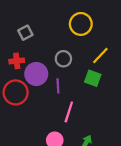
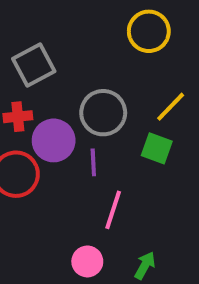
yellow circle: (81, 24) -> (149, 31), moved
gray square: (25, 33) -> (34, 65), size x1.5
gray circle: (63, 59) -> (103, 113), size x1.5

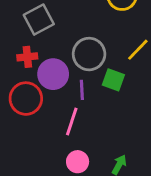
green square: (157, 148) -> (113, 80), moved
pink line: (113, 210) -> (72, 121), moved

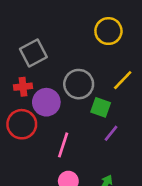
purple line: (82, 90) -> (111, 133), moved, turned 42

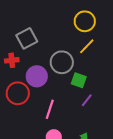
yellow line: (123, 80) -> (87, 46), moved
red cross: (23, 87) -> (12, 60), moved

